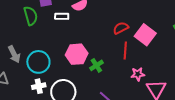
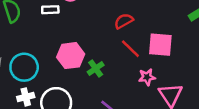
pink square: (145, 35) -> (160, 45), moved, turned -30
red line: (125, 51) -> (130, 49), turned -48

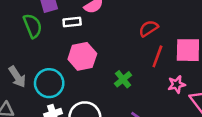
red line: (130, 49) -> (157, 56), turned 70
pink hexagon: (71, 56) -> (82, 56), moved

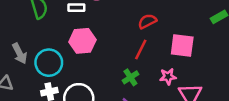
red line: (157, 56) -> (141, 50), moved
green cross: (123, 79) -> (130, 77), moved

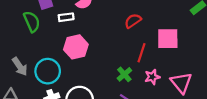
red line: (141, 50) -> (142, 53), moved
pink star: (168, 77) -> (152, 77), moved

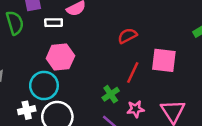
cyan circle: (48, 71) -> (44, 86), moved
pink star: (152, 77) -> (136, 109), moved

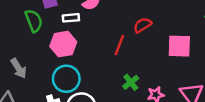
pink hexagon: (60, 57) -> (63, 44), moved
red line: (133, 73) -> (119, 45), moved

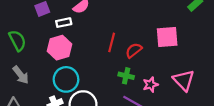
green semicircle: (34, 21) -> (17, 41), moved
red semicircle: (143, 25) -> (134, 50), moved
green cross: (131, 82) -> (126, 76), turned -32

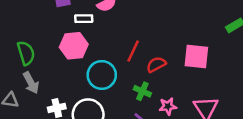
green semicircle: (17, 41) -> (26, 53), moved
gray arrow: (21, 75) -> (31, 83), moved
cyan circle: (66, 79) -> (102, 75), moved

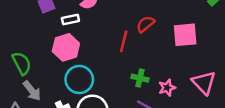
red semicircle: (156, 64) -> (145, 24), moved
cyan circle: (102, 75) -> (79, 80), moved

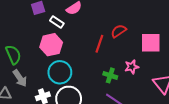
white rectangle: (70, 20) -> (57, 22), turned 40
pink star: (167, 88) -> (132, 67), moved

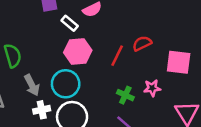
pink hexagon: (51, 45) -> (78, 51), moved
gray arrow: (20, 78) -> (32, 85), moved

